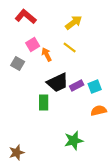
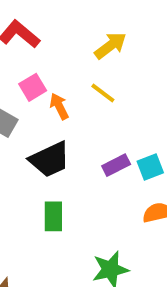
black trapezoid: (58, 83) -> (50, 159), moved
green rectangle: (44, 103) -> (53, 216), moved

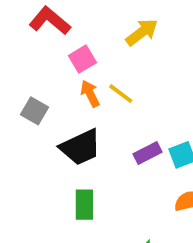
pink square: (33, 87) -> (82, 59), moved
yellow line: (103, 93) -> (121, 94), moved

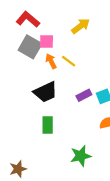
pink square: (82, 59) -> (47, 41), turned 32
gray square: (34, 111) -> (30, 47), moved, size x1.5

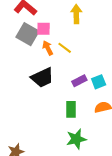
yellow arrow: (81, 26) -> (76, 14), turned -54
green rectangle: (48, 125) -> (71, 109), moved

